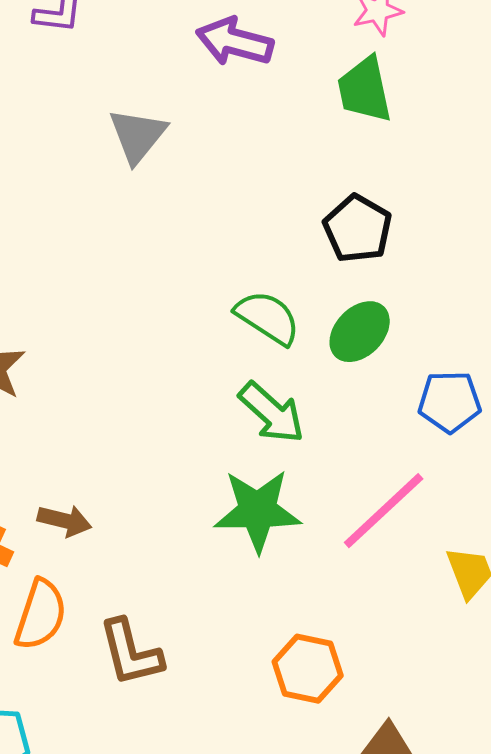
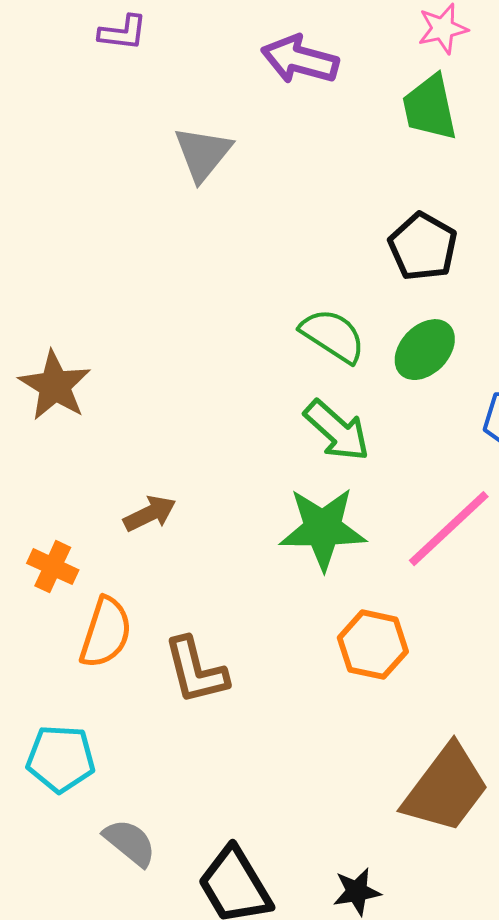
brown arrow: (65, 521) -> (150, 514), moved, turned -40
orange hexagon: (308, 669) -> (373, 645), moved

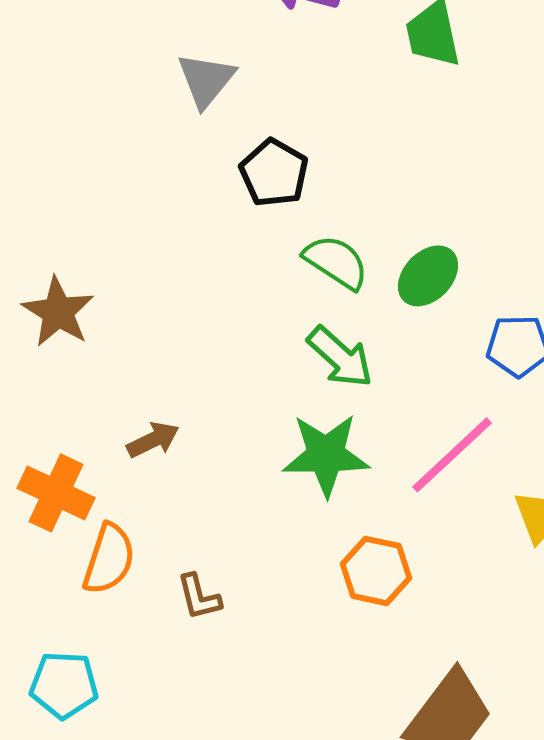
black pentagon: (423, 247) -> (274, 173), moved
orange cross: (53, 567) -> (56, 493), size x1.5
brown L-shape: (196, 671) -> (199, 597), size x0.7

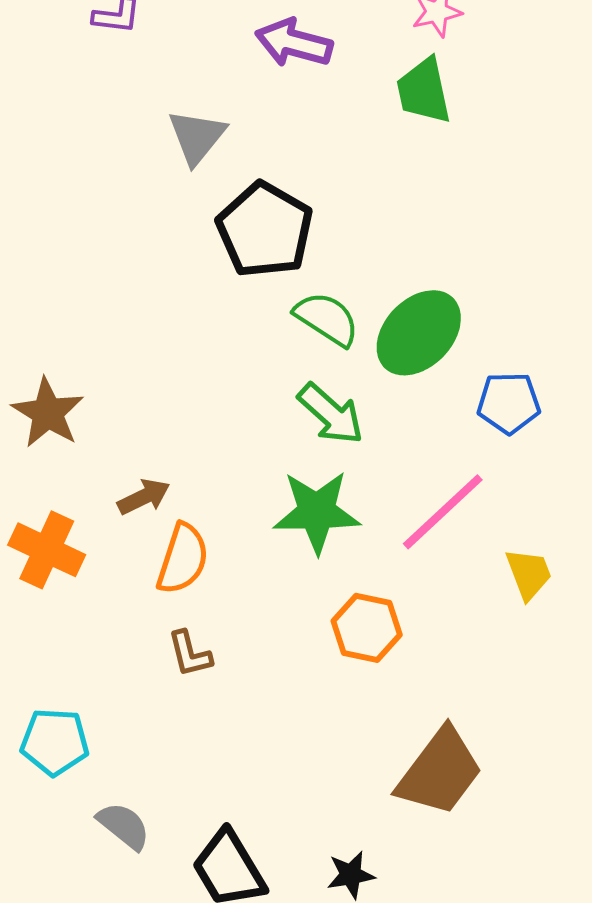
black pentagon: (274, 173) -> (265, 230), size x1.4
green ellipse: (428, 276) -> (419, 333), size x1.4
brown star: (58, 312) -> (48, 413), moved
orange semicircle: (109, 559) -> (183, 559), moved

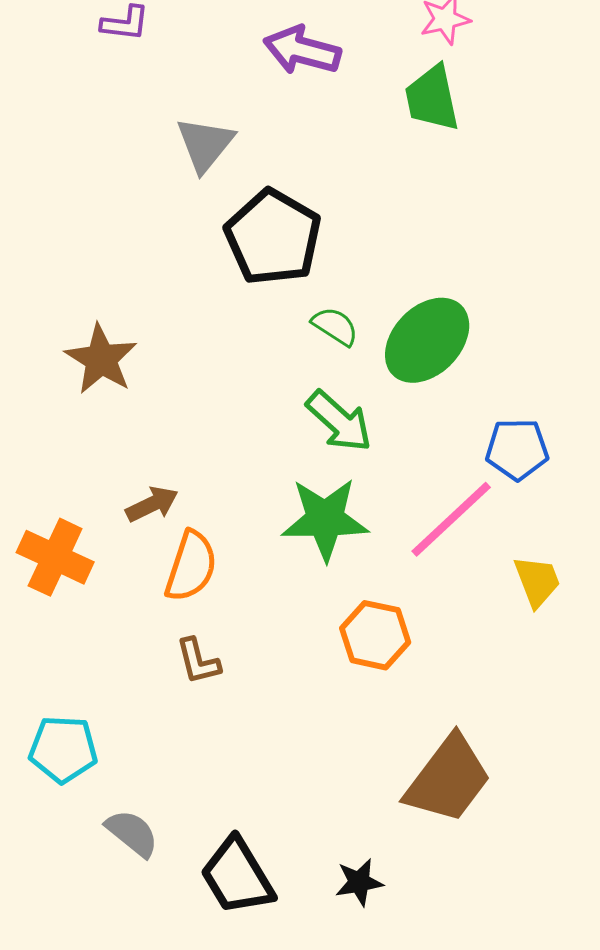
green semicircle: (327, 319) -> (335, 326), size x0.7
blue pentagon: (509, 403) -> (517, 449), moved
brown star: (48, 413) -> (101, 359), moved

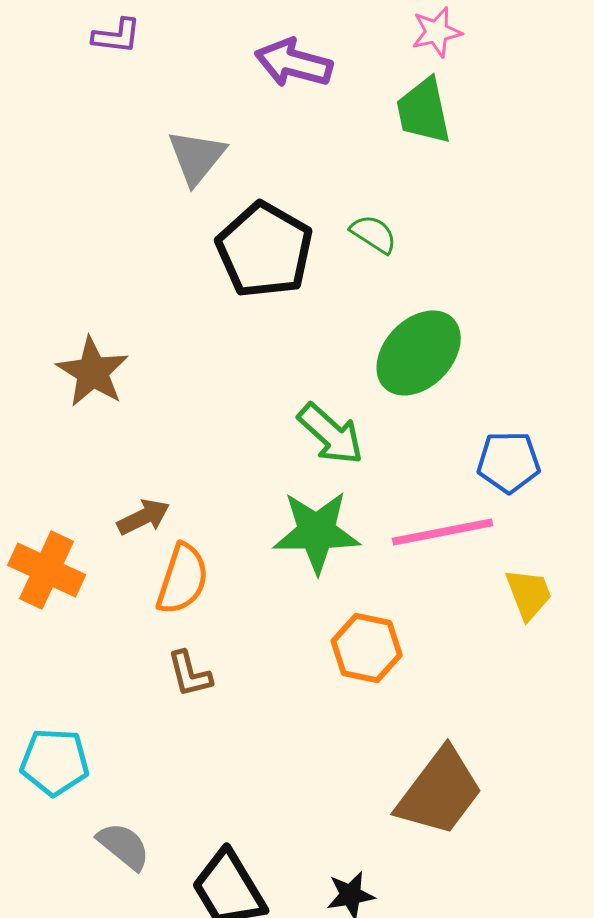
green semicircle: (335, 326) -> (374, 234), moved
pink line: (451, 519) -> (443, 532), turned 32

